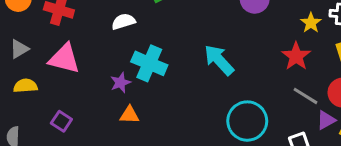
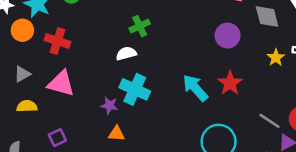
white semicircle: (123, 22) -> (126, 53), moved
red star: (296, 56) -> (230, 83), moved
purple star: (120, 83) -> (109, 105), turned 30
purple square: (61, 121) -> (57, 138), turned 30

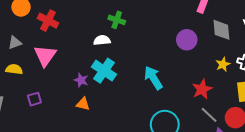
green cross: (140, 26) -> (117, 20), turned 35
pink triangle: (61, 83) -> (45, 56), turned 40
red star: (230, 83) -> (202, 89), moved

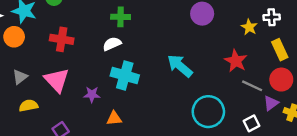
red cross: (48, 21) -> (62, 39), moved
purple star: (81, 80) -> (92, 94), moved

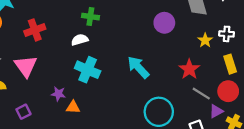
red cross: (62, 39) -> (35, 30), turned -36
purple star: (92, 94) -> (58, 94), moved

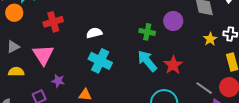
green cross: (90, 17) -> (147, 32), moved
red star: (189, 69) -> (173, 65), moved
purple star: (58, 94) -> (58, 81), moved

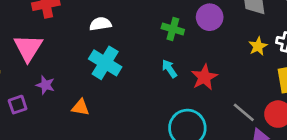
cyan arrow: (147, 61) -> (169, 69), size x0.6

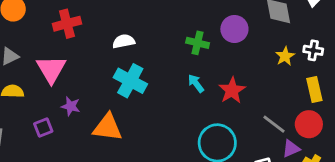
orange triangle: (81, 107) -> (108, 127), size x1.6

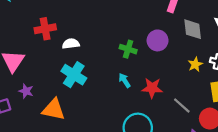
red cross: (67, 24) -> (45, 29), moved
red star: (232, 90) -> (152, 88), turned 30
gray line: (274, 124) -> (182, 106), moved

